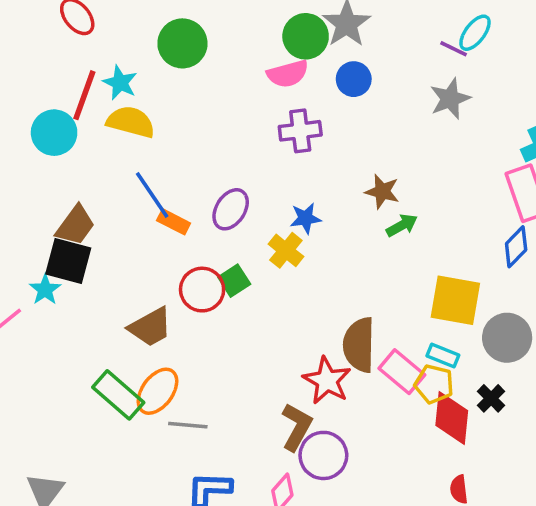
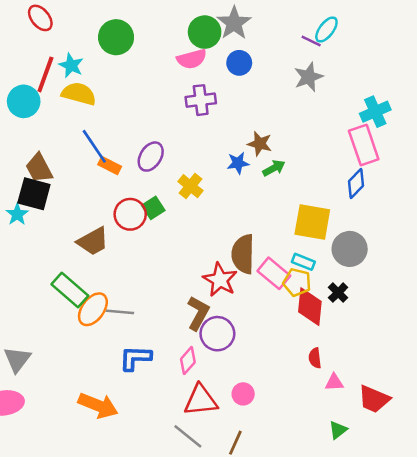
blue star: (306, 218) -> (238, 163), moved
brown trapezoid: (75, 225) -> (39, 168), turned 116
orange ellipse: (157, 391) -> (93, 309), moved

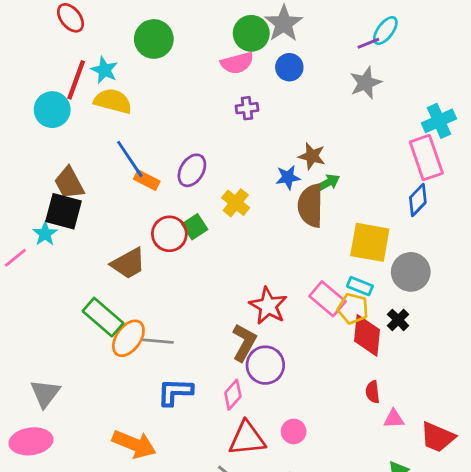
purple line: (311, 41) -> (368, 43), turned -48
purple cross: (201, 100) -> (247, 108), size x0.7
brown semicircle: (243, 254) -> (311, 206), moved

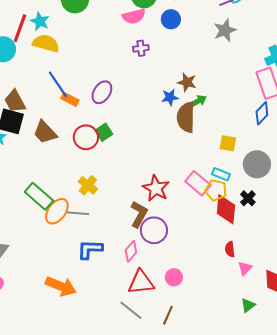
yellow cross: (236, 203) -> (88, 185), moved
yellow square: (370, 242) -> (228, 143), size x0.6
brown trapezoid: (128, 263) -> (45, 132), moved, turned 76
pink triangle: (394, 419) -> (245, 268), turned -42

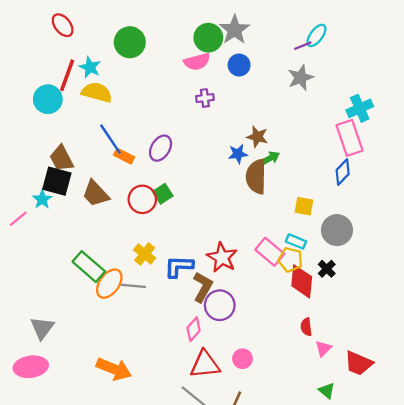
blue L-shape: (90, 249) -> (179, 267), moved
green triangle: (248, 305) -> (327, 391), turned -42

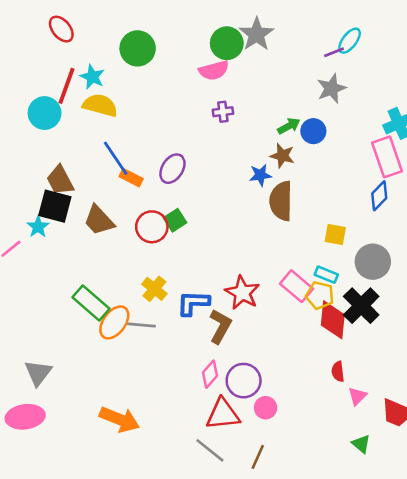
blue circle: (239, 65) -> (313, 131), moved
green arrow: (270, 158) -> (289, 126), moved
black cross: (327, 269) -> (361, 306), size x1.8
purple circle: (220, 305) -> (244, 381), moved

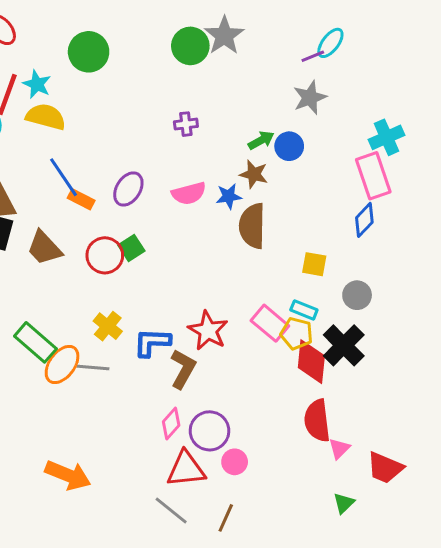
pink semicircle: (214, 70) -> (189, 193), moved
gray circle: (373, 262) -> (357, 295), size x0.7
red semicircle: (338, 372) -> (317, 421), size x1.8
green triangle: (361, 444) -> (344, 503), turned 36

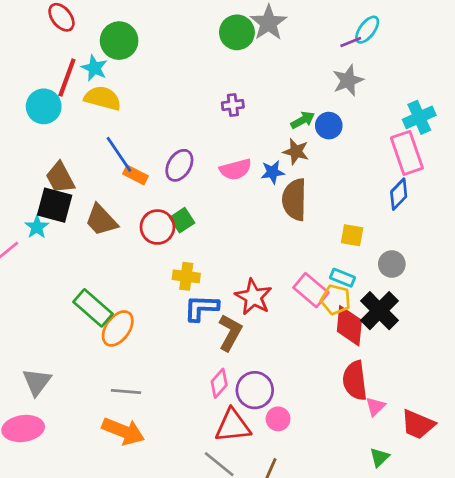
green circle: (89, 52) -> (119, 41), moved
yellow cross: (108, 326) -> (186, 276), moved, turned -32
gray line: (93, 367) -> (126, 391), moved

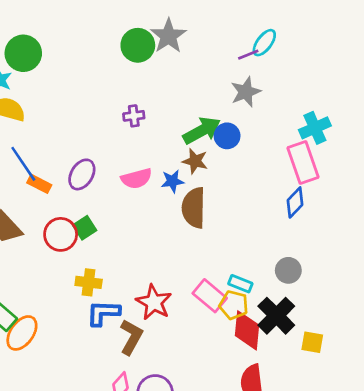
green arrow: (303, 120) -> (202, 131), size x1.6
yellow square: (352, 235) -> (312, 342), moved

